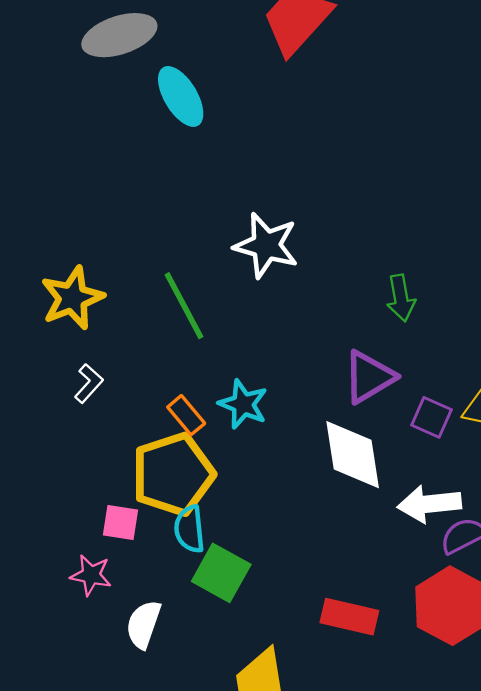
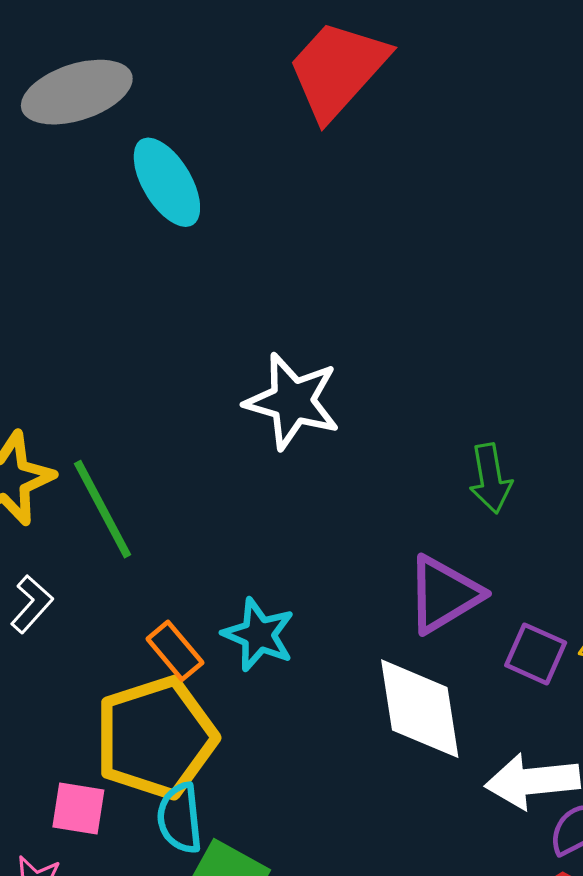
green line: (184, 306) -> (103, 509), moved

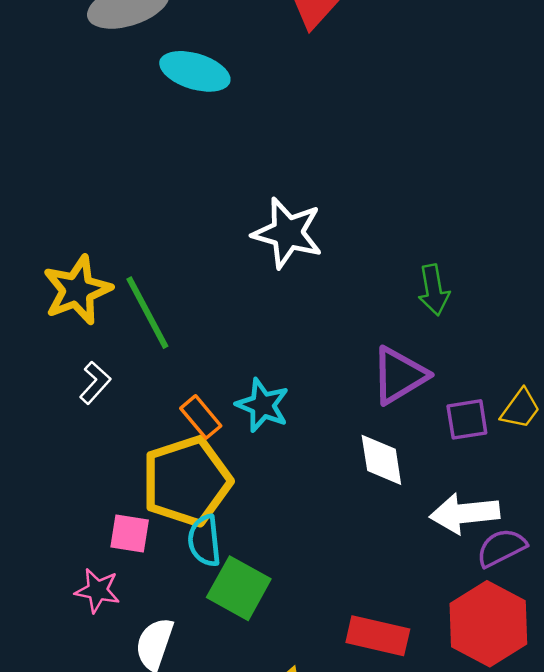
cyan ellipse: (167, 182) -> (195, 71), turned -42
purple square: (536, 654) -> (467, 419), turned -33
white diamond: (420, 709) -> (381, 460), size x0.7

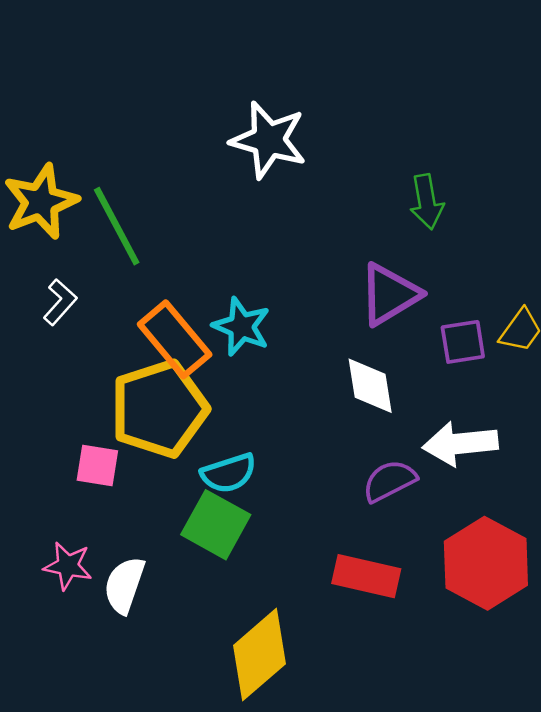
orange rectangle: (201, 417) -> (175, 339), size x1.6
cyan semicircle: (204, 541) -> (229, 473), moved, turned -102
purple semicircle: (501, 548) -> (389, 481), moved
pink star: (97, 591) -> (68, 566), moved

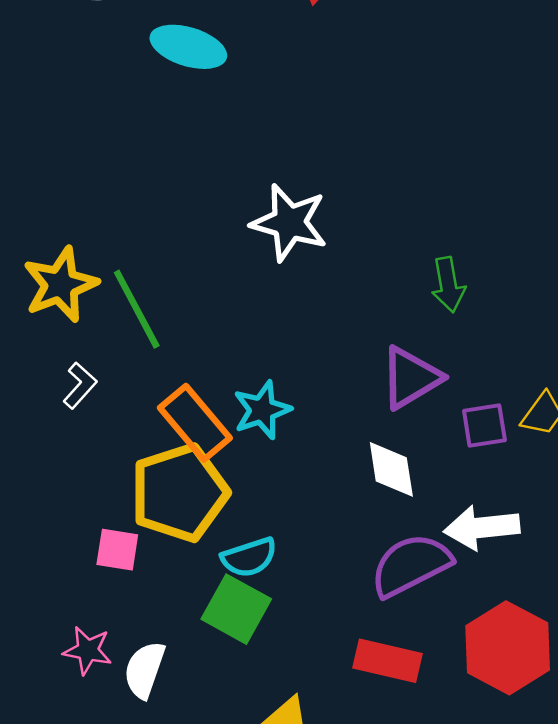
cyan star: (241, 327) -> (262, 410), turned 30
purple semicircle: (389, 481) -> (411, 565), size x1.5

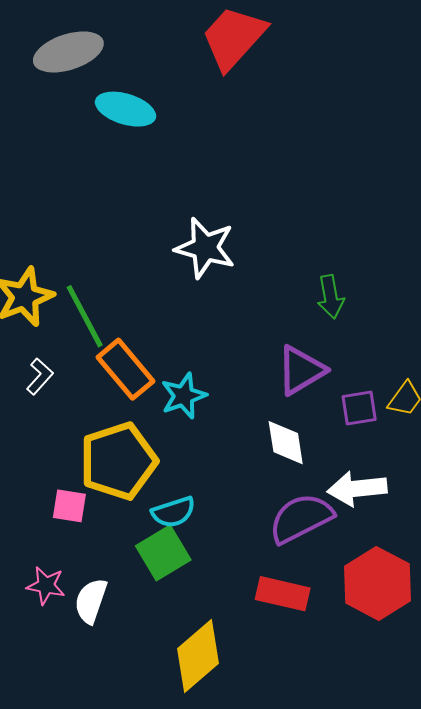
orange rectangle: (195, 423) -> (126, 369), moved
green square: (236, 609) -> (163, 553), turned 30

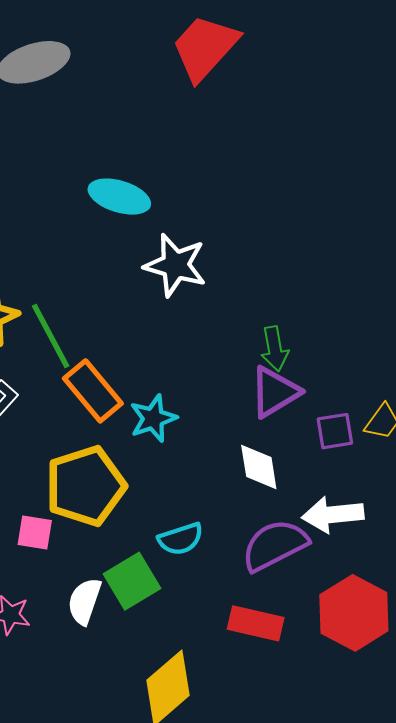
cyan ellipse: (126, 109) -> (119, 197), moved
green arrow: (331, 297) -> (275, 349), moved
cyan semicircle: (173, 512) -> (181, 539), moved
white semicircle: (91, 601) -> (84, 601), moved

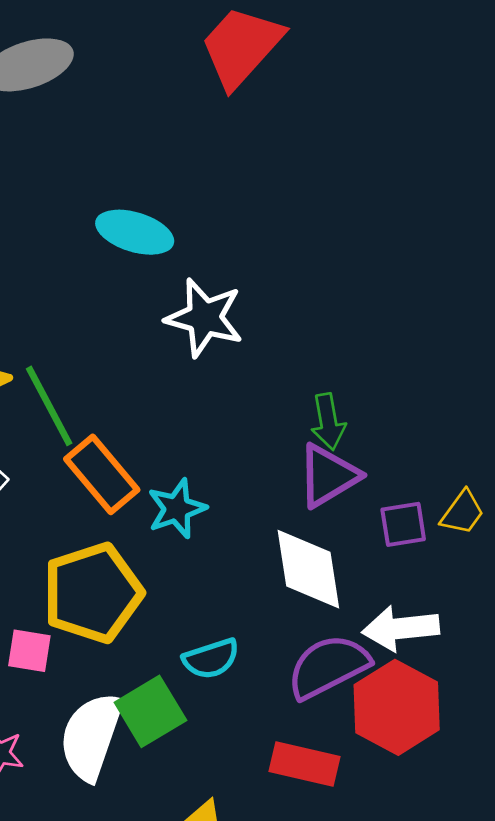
white diamond: (259, 467) -> (308, 569), size x1.4
white semicircle: (84, 601) -> (91, 736), size x1.5
red hexagon: (354, 613) -> (397, 707), moved

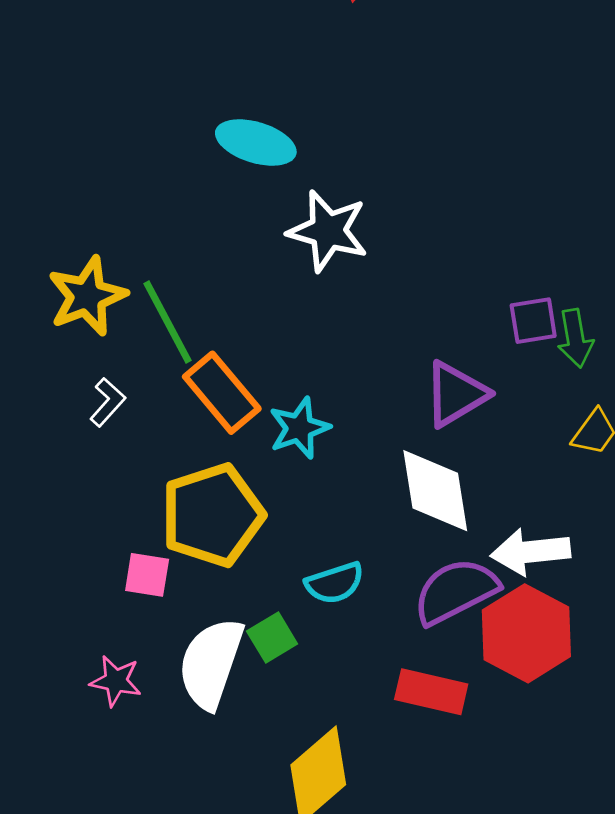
green arrow: (328, 422) -> (575, 338), moved
purple square: (403, 524) -> (533, 321), moved
green square: (150, 711) -> (272, 637), size x0.7

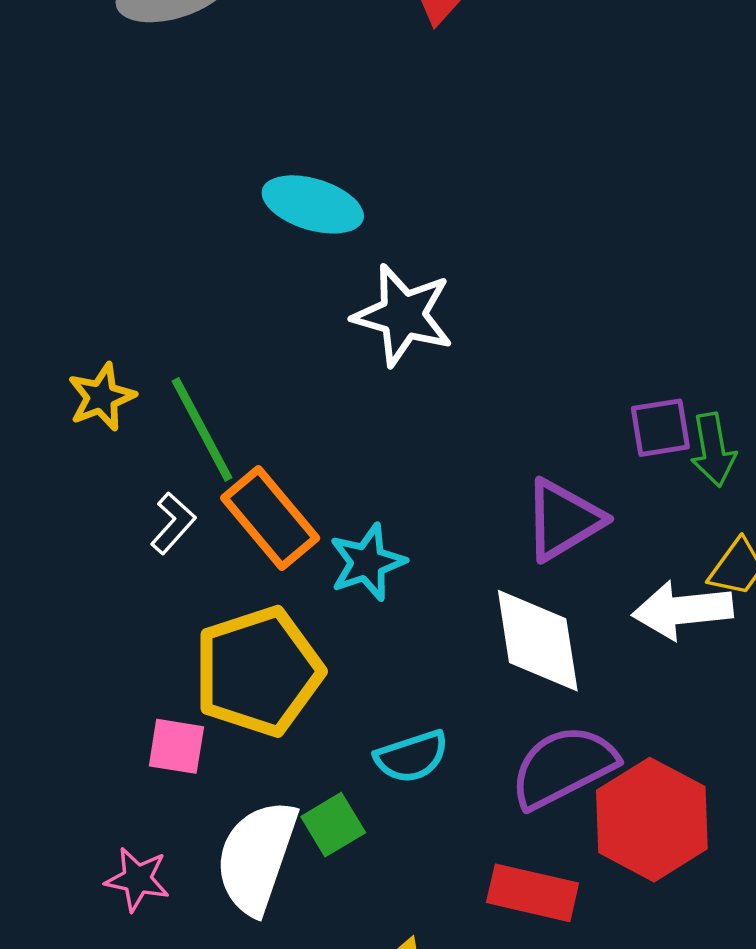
yellow star: (87, 296) -> (101, 397), size x0.7
white L-shape: (108, 402) -> (173, 523), moved
white arrow: (530, 552) -> (683, 610), moved

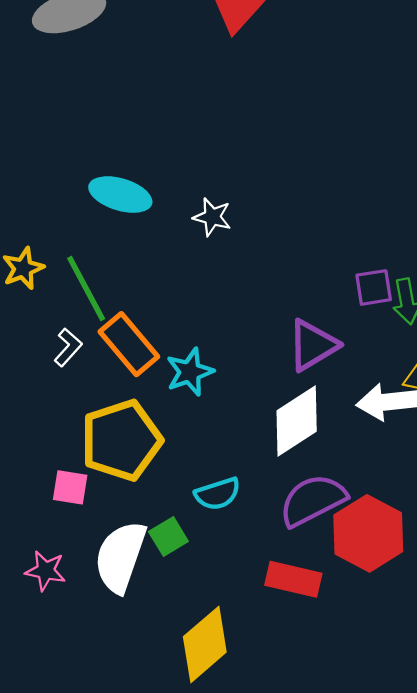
cyan ellipse: (313, 204) -> (120, 195), moved
white star: (403, 315) -> (212, 217), size x0.6
white diamond: (538, 641) -> (297, 421), turned 66

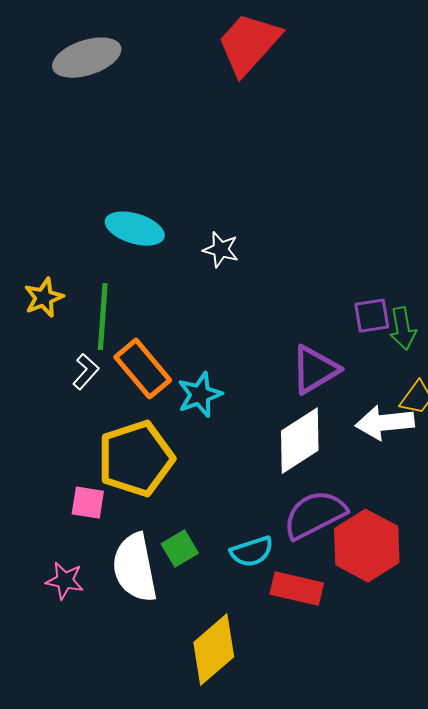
green line: (86, 289) -> (103, 317), turned 32
cyan semicircle: (218, 494) -> (252, 552), moved
white semicircle: (120, 557) -> (135, 568), turned -30

